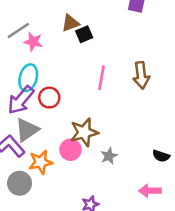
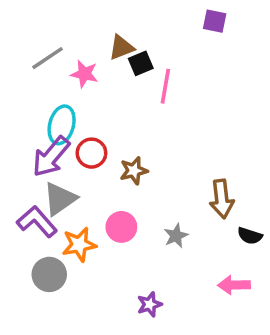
pink star: (33, 42) -> (84, 74), moved
brown arrow: (141, 75) -> (222, 199), moved
pink line: (101, 78) -> (165, 86), moved
brown star: (84, 132) -> (134, 171), moved, size x0.7

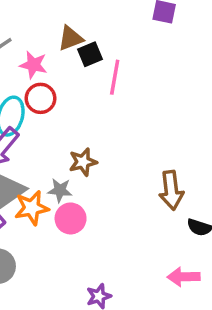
red circle: (91, 153) -> (41, 98), moved
gray star: (176, 236) -> (60, 190), moved, turned 30
orange star: (79, 245) -> (32, 208), moved

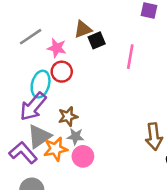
pink line: (115, 77) -> (130, 57), moved
brown star: (83, 162) -> (68, 116), moved

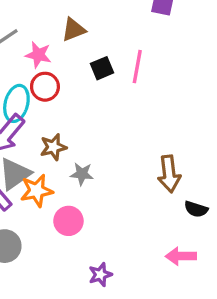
black square: (97, 40) -> (102, 68), moved
gray star: (75, 136) -> (82, 174), moved
pink circle: (83, 156) -> (68, 221), moved

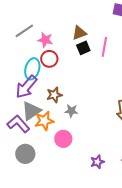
brown triangle: (74, 30) -> (79, 33), moved
purple star: (100, 275) -> (97, 162), moved

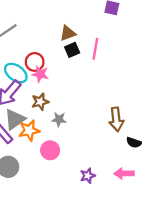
pink star: (45, 40) -> (40, 74), moved
cyan ellipse: (32, 69) -> (16, 73), turned -70

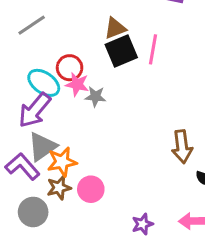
black square: (72, 50) -> (121, 51), size x1.5
brown star: (40, 102) -> (59, 188), moved
gray star: (59, 119) -> (95, 97), moved

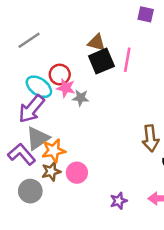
brown triangle: (115, 28) -> (97, 43), turned 36

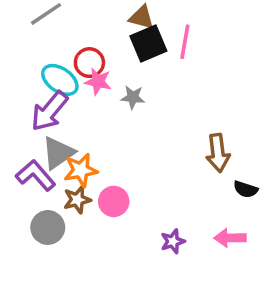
gray star: (81, 98) -> (133, 97), moved

